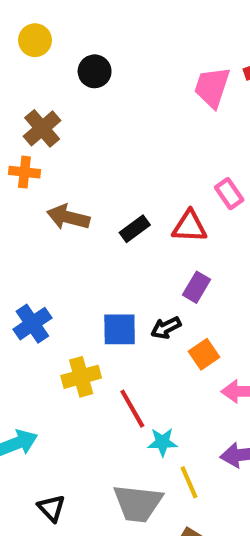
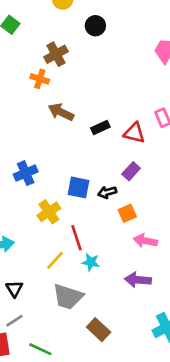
yellow cross: (81, 377) -> (49, 212), turned -30
yellow line: (189, 482) -> (55, 260), moved, turned 54

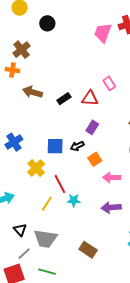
gray trapezoid: (68, 297) -> (45, 239), moved

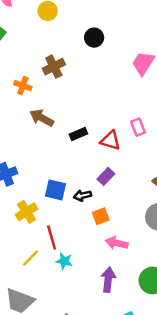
black circle: (47, 23) -> (94, 38), moved
brown cross: (22, 50) -> (54, 67), moved
purple arrow: (111, 208) -> (108, 280), turned 90

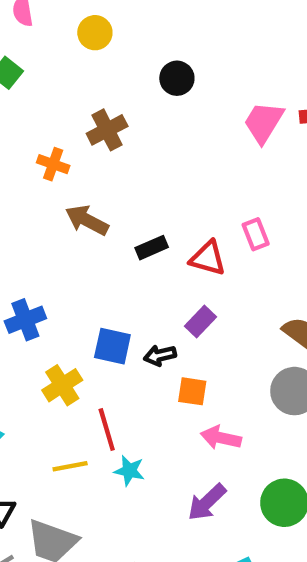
orange square: (101, 216) -> (192, 391), turned 30
yellow line: (30, 258) -> (70, 466), turned 36
purple arrow: (108, 280) -> (207, 502), turned -140

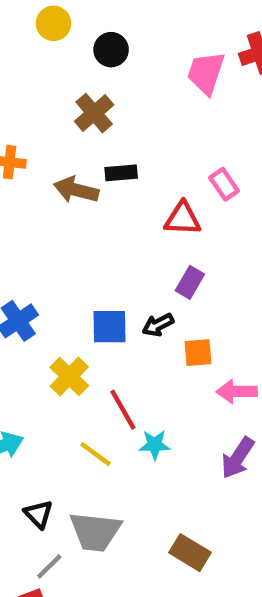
yellow circle: (95, 33) -> (54, 23), moved
brown cross: (107, 130) -> (94, 113), moved
brown arrow: (87, 220) -> (76, 190), moved
black rectangle: (152, 248) -> (121, 173), moved, turned 32
yellow line: (70, 466) -> (96, 454), turned 60

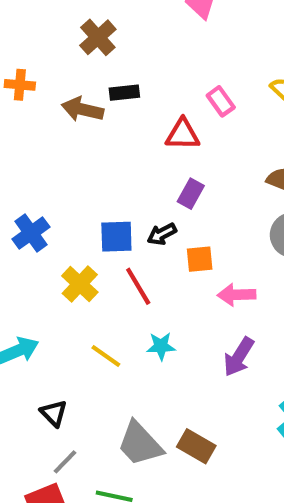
red line: (123, 410) -> (138, 286), moved
gray trapezoid: (95, 532) -> (140, 444), moved, turned 42

